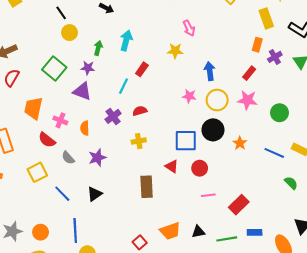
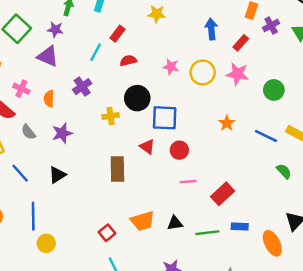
blue arrow: (210, 71) -> (211, 29), moved
red semicircle: (140, 111) -> (128, 61), moved
black circle: (213, 130) -> (137, 98), moved

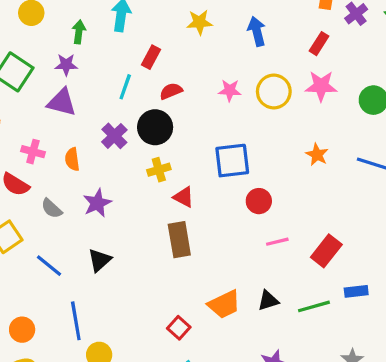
blue arrow: (211, 29) -> (257, 31), moved
black circle: (137, 98) -> (155, 127), moved
red triangle: (147, 147) -> (184, 197), moved

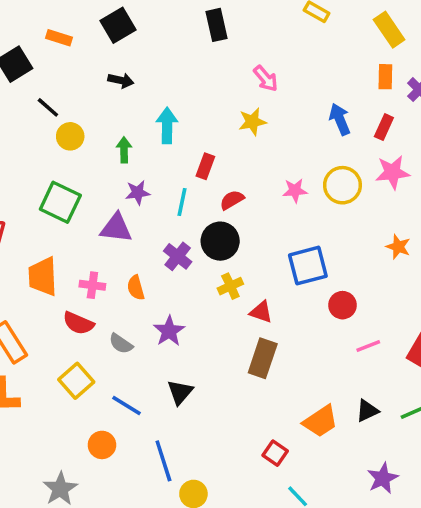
blue arrow: (257, 31) -> (340, 119), moved
purple star: (66, 65) -> (138, 193), moved
brown rectangle: (179, 240) -> (263, 358), turned 36
orange circle: (22, 330) -> (102, 445), moved

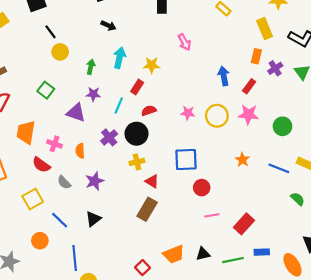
black arrow: (121, 80) -> (108, 26), moved
yellow star: (252, 122) -> (152, 65), moved
green square: (60, 202) -> (46, 90), size x0.7

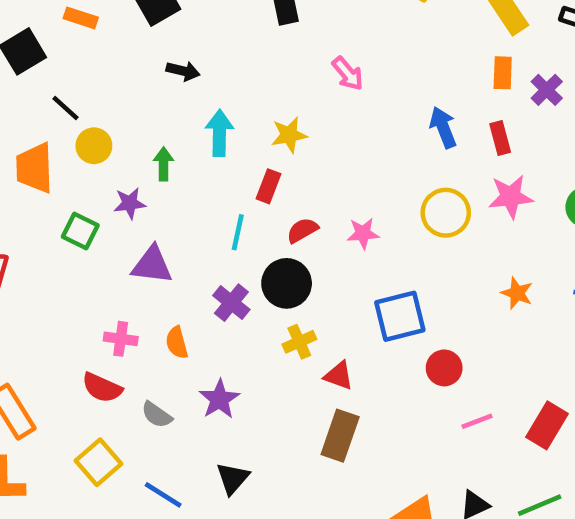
red rectangle: (249, 86) -> (500, 138), turned -40
purple star: (93, 94) -> (130, 203), moved
pink star: (188, 113) -> (363, 233), moved
orange trapezoid: (26, 132) -> (34, 168), moved

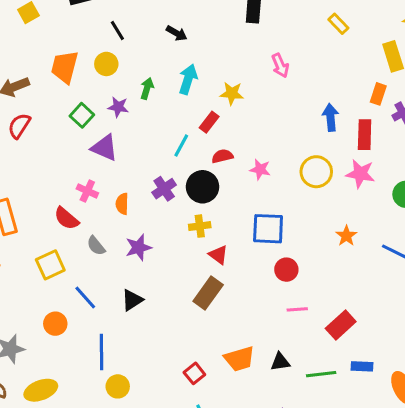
black line: (66, 108) -> (117, 31), moved
red rectangle: (500, 138) -> (365, 135), size x1.4
purple triangle: (152, 265) -> (105, 148), moved

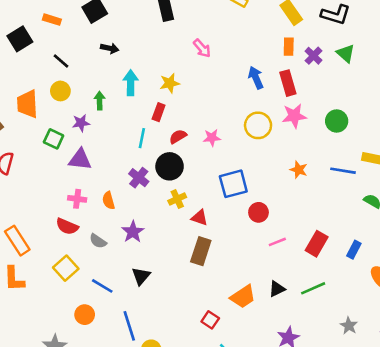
blue rectangle: (362, 366) -> (354, 250), moved, turned -48

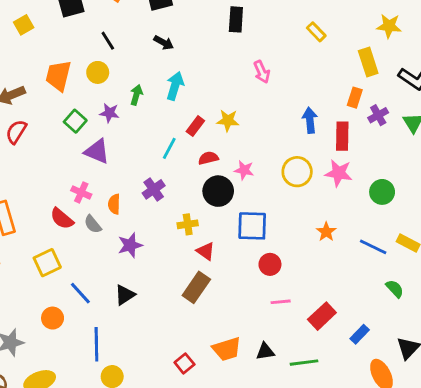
yellow star: (170, 83) -> (228, 120), moved
black circle: (170, 166) -> (218, 191), moved
gray semicircle: (98, 241) -> (93, 224), moved

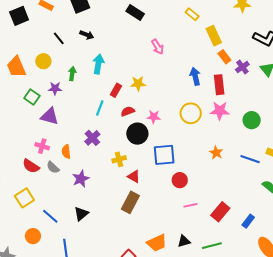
black rectangle: (236, 19) -> (135, 12), turned -54
black line: (108, 41) -> (59, 38), moved
yellow rectangle: (368, 62) -> (214, 36), moved
orange trapezoid: (58, 76) -> (16, 67), turned -30
orange rectangle: (355, 98) -> (224, 57), turned -48

